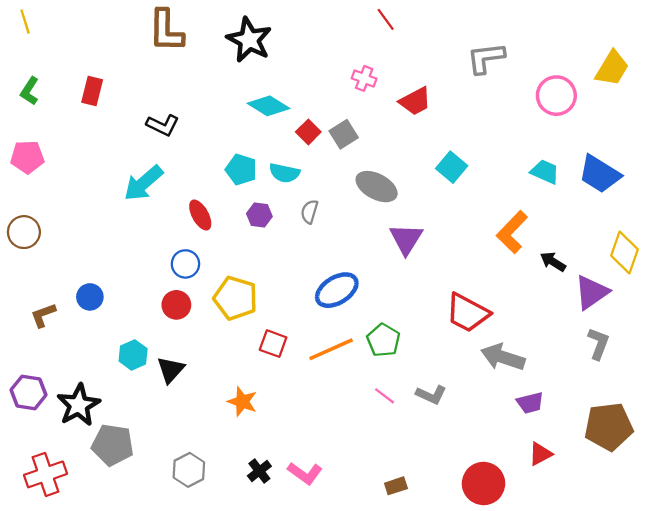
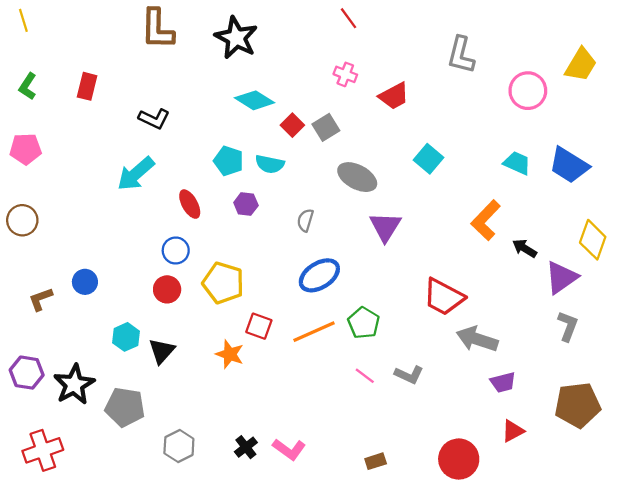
red line: (386, 19) -> (349, 18), moved
gray L-shape: (486, 58) -> (461, 55), turned -69
gray semicircle: (309, 212) -> (305, 220), moved
orange star: (242, 402) -> (230, 354), moved
gray pentagon: (113, 445) -> (125, 407), moved

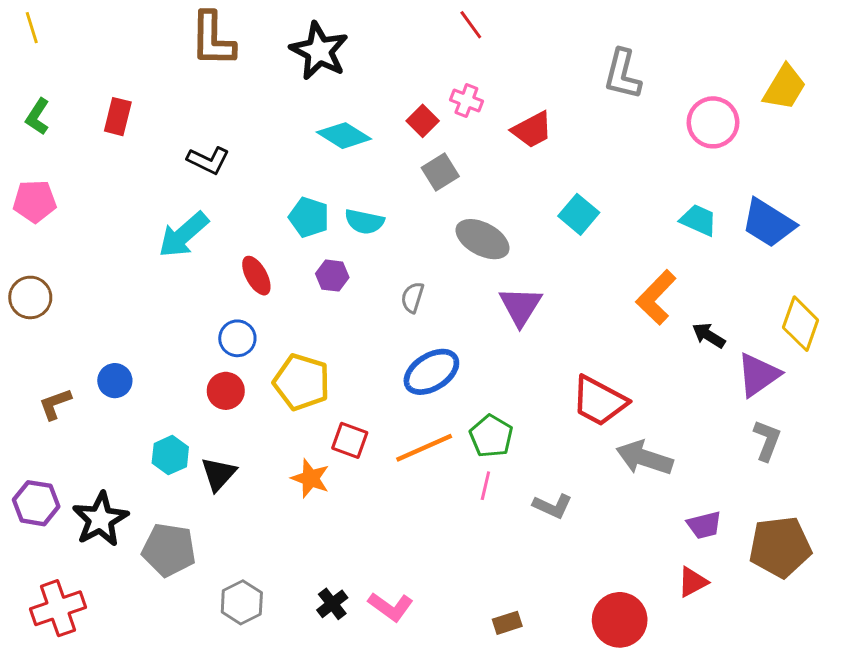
red square: (292, 125) -> (423, 121), moved
pink line: (365, 376) -> (485, 486), moved, turned 66
purple trapezoid: (503, 382) -> (704, 525), moved

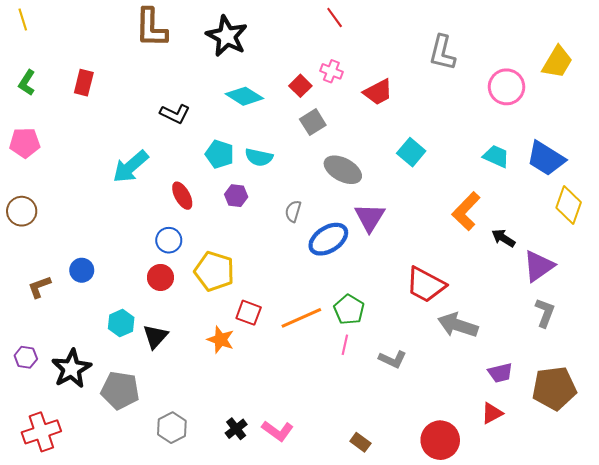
black L-shape: (208, 160) -> (175, 114), moved
yellow diamond: (801, 324) -> (569, 205), moved
blue ellipse: (431, 372) -> (328, 239), moved
purple hexagon: (36, 503) -> (26, 357), size x0.7
brown rectangle: (507, 623) -> (360, 442), turned 54

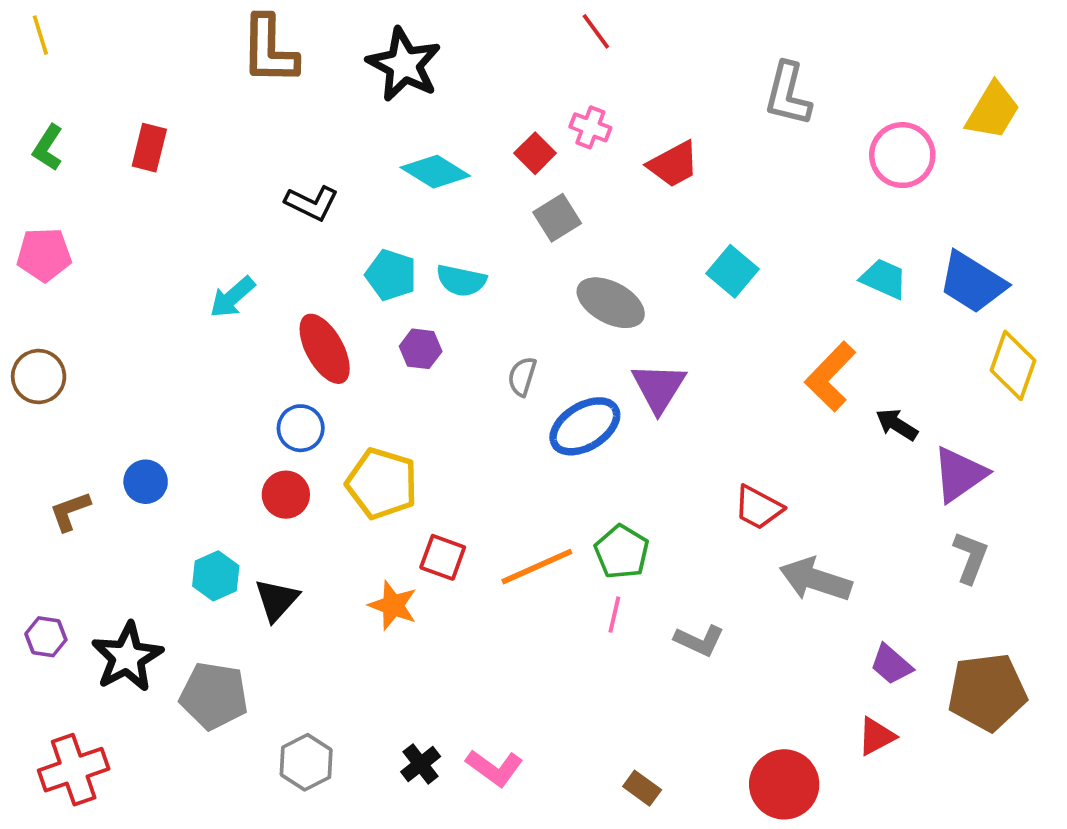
cyan arrow: (130, 167) -> (232, 297), size x0.7
red ellipse: (182, 196) -> (325, 349), size x1.4
red trapezoid: (426, 285) -> (758, 508), size x0.7
purple trapezoid: (500, 373) -> (891, 664), turned 55

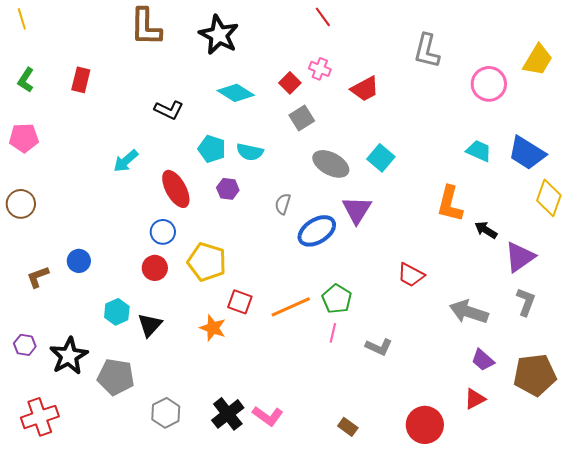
cyan square: (732, 271) -> (381, 158), moved
orange L-shape: (830, 376) -> (450, 204), turned -30
gray arrow: (816, 580) -> (469, 312), moved
black cross: (421, 764) -> (228, 414), size x1.5

